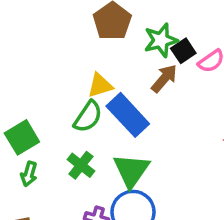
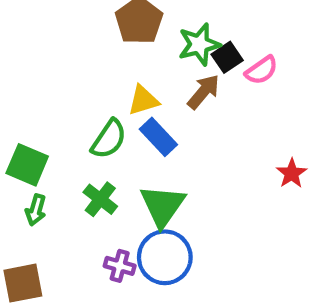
yellow triangle: (100, 85) -> (143, 100), moved
blue rectangle: (128, 115) -> (158, 137), size x0.7
green square: (22, 137) -> (27, 165), turned -36

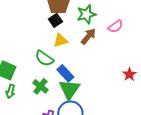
black square: (227, 57) -> (55, 20), moved
blue rectangle: (158, 137) -> (65, 73), moved
green semicircle: (109, 139) -> (44, 58), turned 90

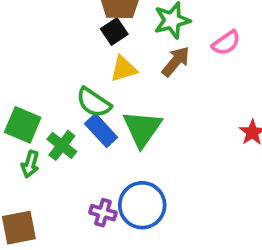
blue rectangle: (65, 73) -> (101, 131), moved
green cross: (40, 86) -> (62, 145), moved
green triangle: (69, 89) -> (142, 129), moved

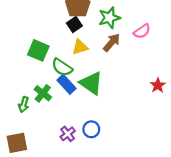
green square: (23, 125) -> (38, 50), moved
green triangle: (142, 129) -> (91, 83), turned -30
blue circle: (142, 205) -> (91, 129), size x0.6
purple cross: (103, 213) -> (68, 134), turned 35

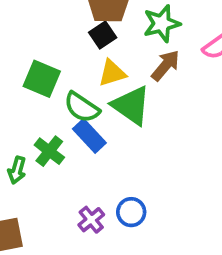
green triangle: (91, 83) -> (131, 105), moved

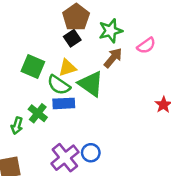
yellow triangle: (112, 73) -> (67, 68), moved
blue rectangle: (89, 136) -> (64, 103), turned -50
purple cross: (91, 220) -> (65, 158), size x1.6

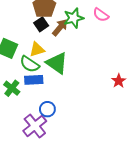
pink semicircle: (146, 46) -> (101, 15), moved, turned 70
brown arrow: (113, 58) -> (60, 27), moved
blue circle: (91, 153) -> (47, 109), moved

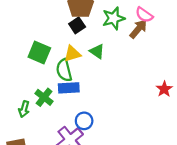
brown arrow: (60, 27) -> (138, 29), moved
green triangle: (57, 63) -> (97, 51), moved, size x0.6
green semicircle: (30, 64) -> (64, 70), turned 42

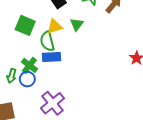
green triangle: (97, 51) -> (77, 24), turned 32
blue circle: (84, 121) -> (27, 79), moved

